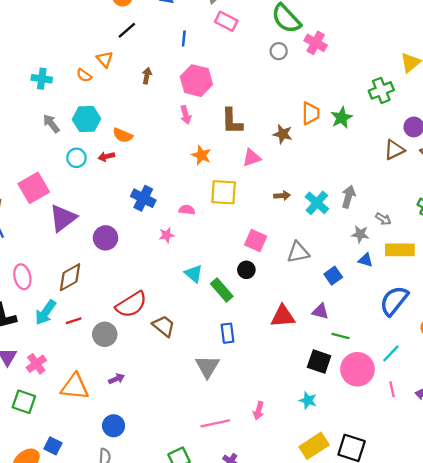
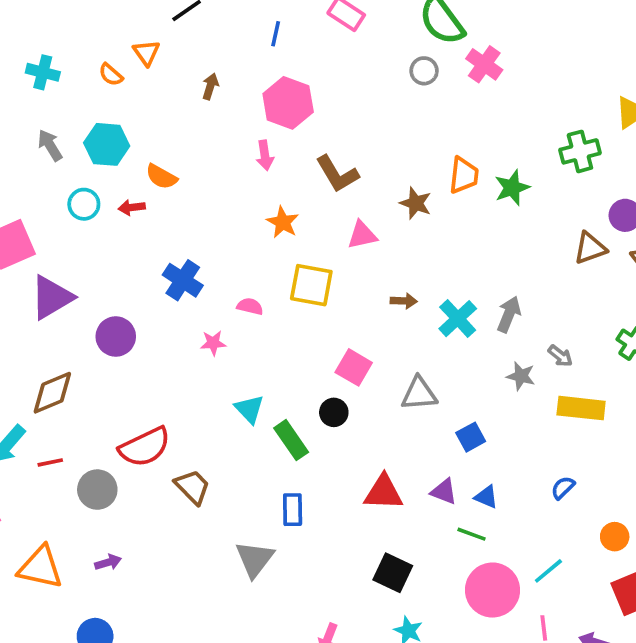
brown L-shape: (232, 121) -> (337, 174), turned -36
blue triangle: (366, 260) -> (486, 497), moved
blue semicircle: (394, 301) -> (563, 488), size x0.5
black square: (319, 361) -> (393, 573), moved

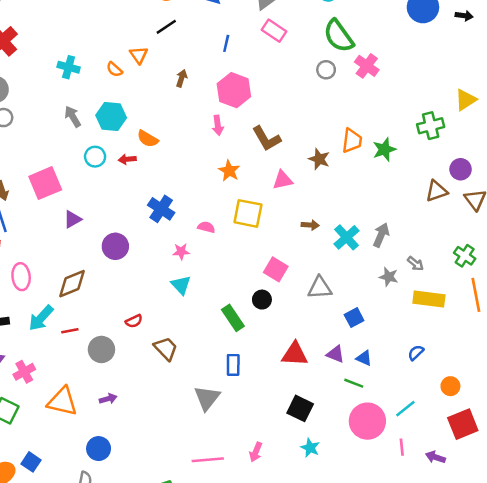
purple triangle: (52, 297) -> (72, 219), size x0.6
cyan triangle: (249, 409) -> (181, 285), moved
red semicircle: (145, 447) -> (134, 321), size x0.5

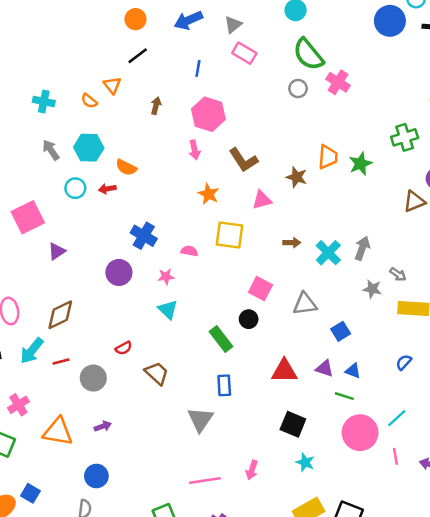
purple circle: (115, 246) -> (119, 272), moved

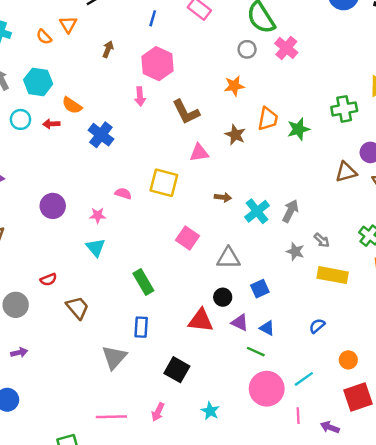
orange star: (209, 194) -> (234, 86), moved, turned 30
blue cross: (144, 236) -> (101, 135), moved
black circle: (249, 319) -> (223, 297), moved
black square: (293, 424) -> (177, 370), moved

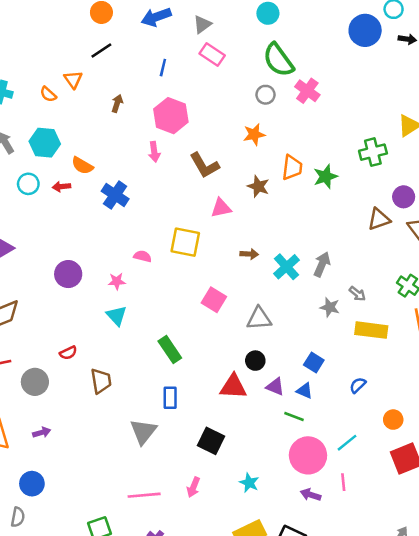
blue square: (260, 289) -> (314, 362), moved, turned -30
brown trapezoid: (77, 308) -> (101, 381), turned 35
purple arrow: (330, 427) -> (311, 495), moved

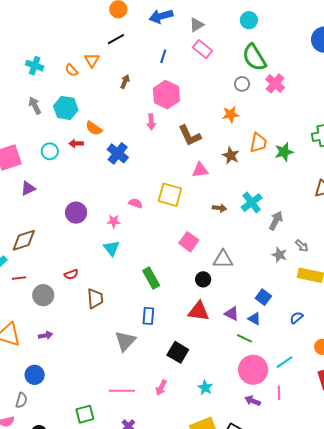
cyan circle: (28, 184) -> (50, 151), moved
cyan cross: (286, 267) -> (252, 203), moved
black circle: (255, 361) -> (203, 279), moved

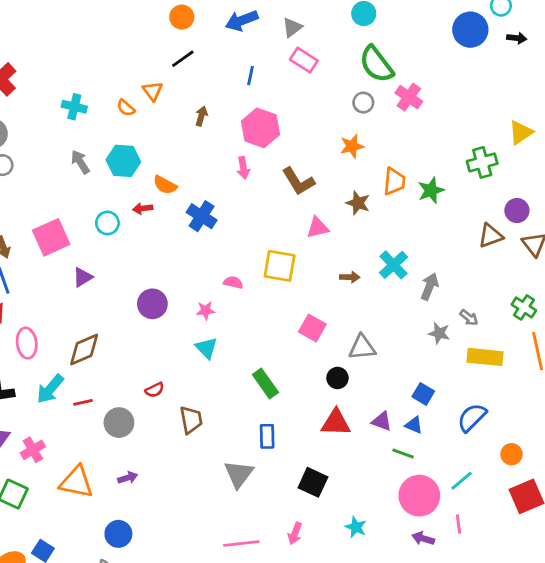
blue semicircle: (296, 318) -> (472, 418), size x1.6

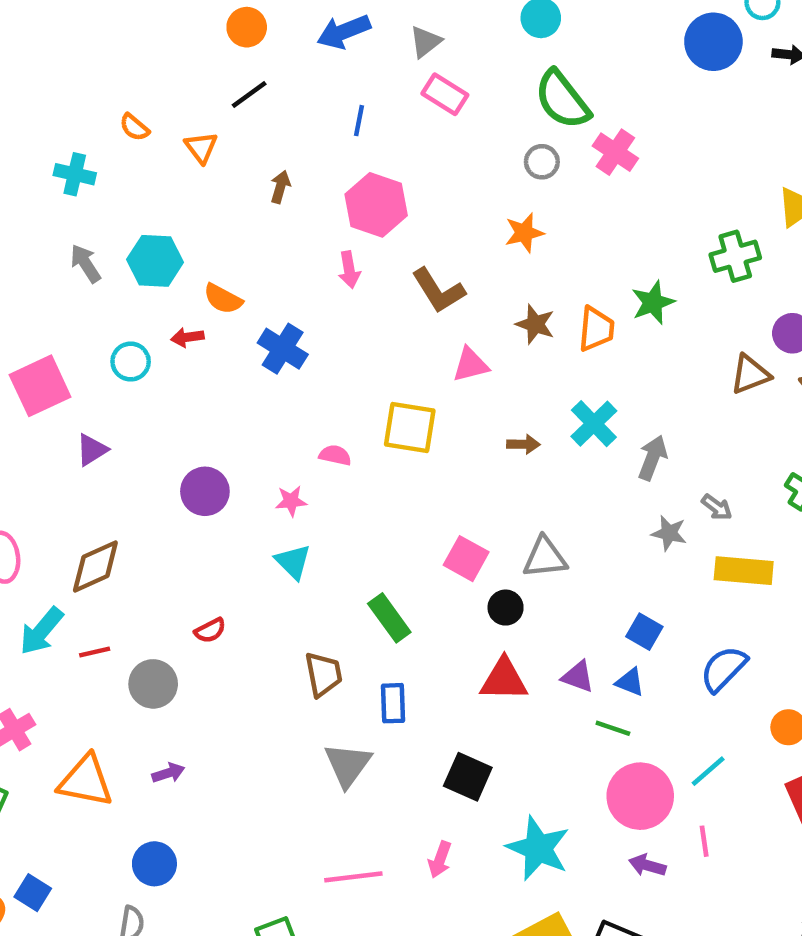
orange semicircle: (126, 108) -> (134, 127), moved
orange trapezoid: (394, 181) -> (596, 329), moved
pink square: (312, 328) -> (466, 559), moved
brown trapezoid: (191, 420) -> (323, 674), moved
cyan star: (356, 527) -> (538, 848), size x1.8

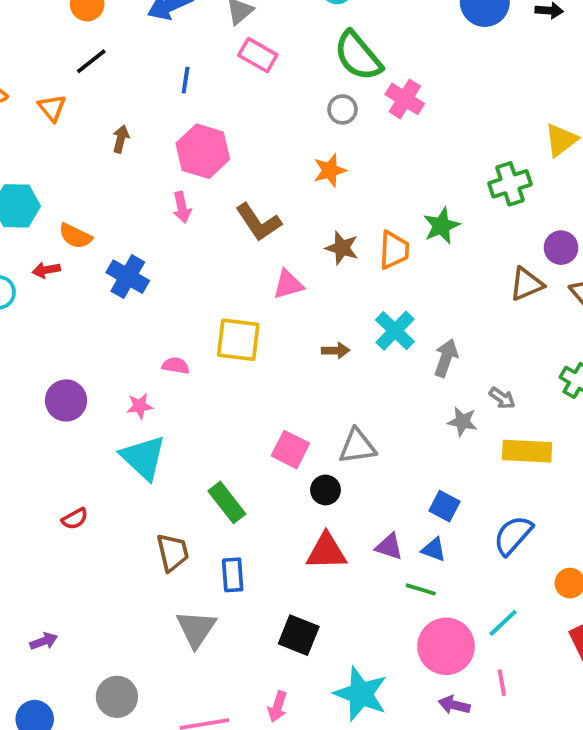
cyan triangle: (293, 562) -> (143, 458), size x1.5
gray circle: (153, 684) -> (117, 697), moved

